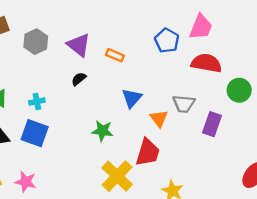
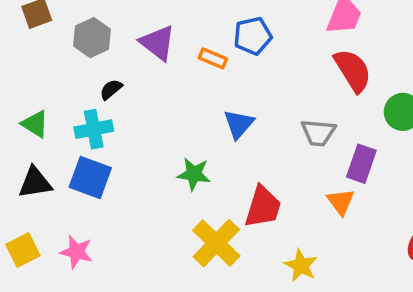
blue pentagon: (167, 41) -> (253, 36), moved, turned 30
red semicircle: (206, 63) -> (353, 70), turned 48
black semicircle: (79, 79) -> (111, 89), moved
cyan cross: (37, 102) -> (94, 129), size x1.5
orange triangle: (159, 118) -> (341, 202), moved

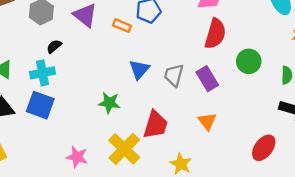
red semicircle: (353, 70) -> (215, 34), turned 48
gray trapezoid: (318, 133) -> (174, 75), moved, turned 100
purple rectangle: (361, 164) -> (207, 79), moved, turned -50
pink star: (76, 252) -> (77, 157), moved

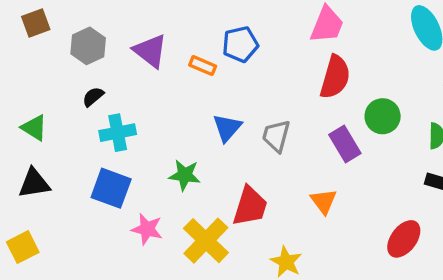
black semicircle: (54, 46) -> (93, 97), moved
cyan cross: (42, 73) -> (118, 133), moved
purple rectangle: (207, 79) -> (345, 144), moved
blue square: (40, 105) -> (111, 188), moved
pink star: (77, 157) -> (147, 229), moved

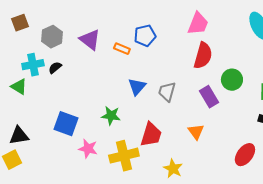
cyan cross: (118, 133) -> (33, 65), moved
black triangle: (34, 183) -> (19, 136), moved
yellow cross: (206, 241) -> (124, 156), turned 32

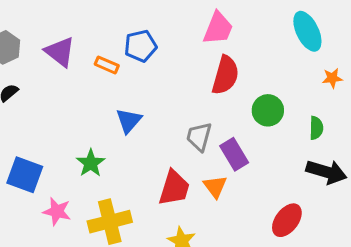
gray trapezoid: (167, 92) -> (199, 137), moved
purple rectangle: (209, 97) -> (234, 154), moved
green star: (111, 116) -> (91, 163), turned 30
red trapezoid: (151, 135) -> (174, 188), moved

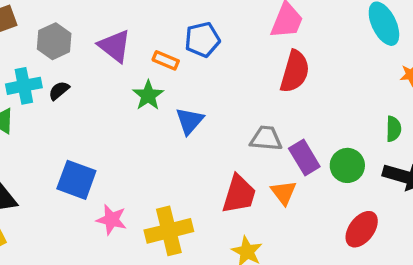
green circle: (268, 110) -> (347, 165), moved
gray trapezoid: (199, 137) -> (266, 138), turned 80
green star: (91, 163) -> (148, 95), moved

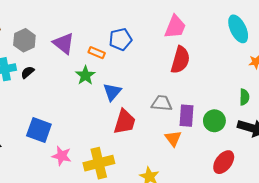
purple rectangle: (304, 158) -> (187, 116), turned 35
red trapezoid: (239, 194) -> (125, 122), moved

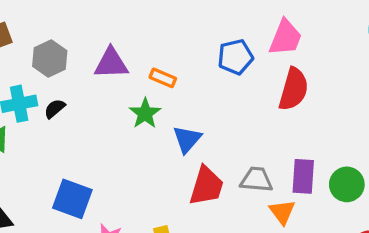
blue pentagon: (120, 39) -> (235, 57), moved
purple triangle: (64, 43) -> (111, 63), turned -40
gray trapezoid: (162, 103) -> (256, 180), moved

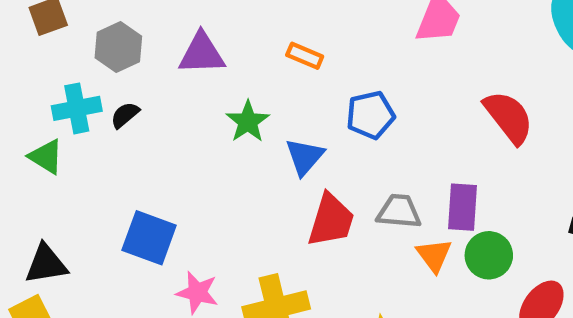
blue pentagon: (235, 57) -> (370, 115), moved
orange rectangle: (163, 78) -> (305, 56), moved
red semicircle: (294, 89) -> (509, 117), moved, turned -54
green circle: (347, 184) -> (489, 255), moved

